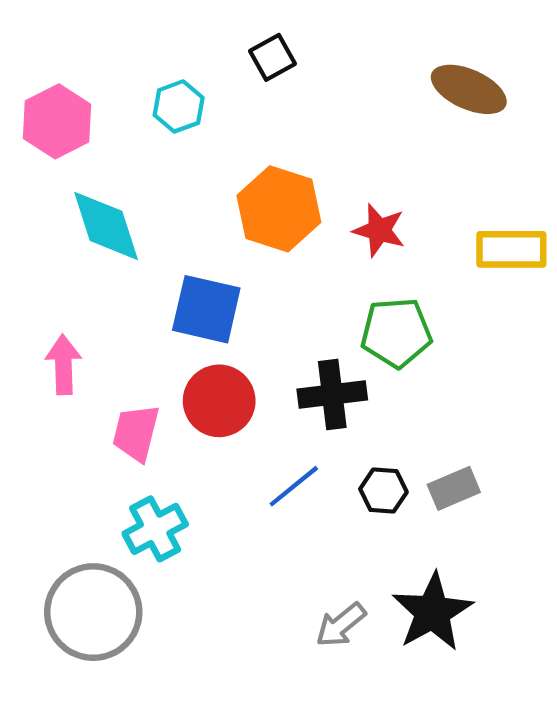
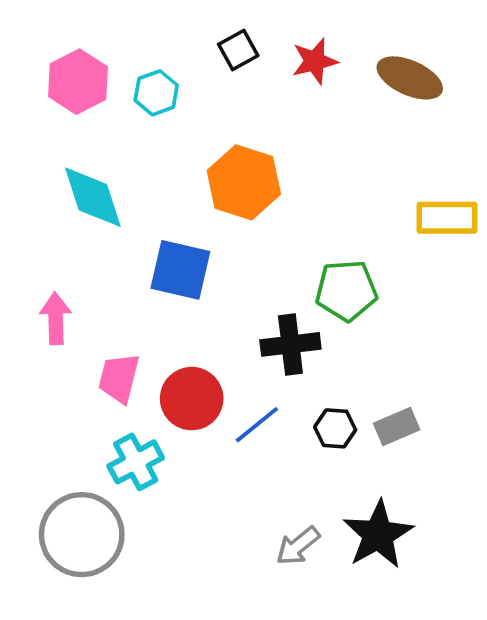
pink hexagon: (57, 121) -> (78, 82), moved
red star: (379, 230) -> (315, 61), moved, turned -30
red circle: (219, 401) -> (192, 399), moved

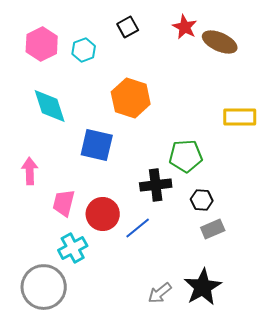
red star: (315, 61) -> (185, 27), moved, turned -30
black hexagon: (335, 428) -> (202, 200), moved

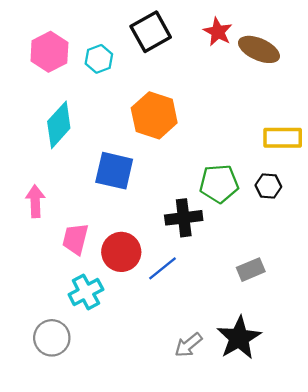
black square: (128, 27) -> (151, 32), size x1.6
cyan diamond: (50, 106) -> (59, 125), turned 60
black hexagon: (202, 200) -> (268, 186), moved
gray circle: (44, 287) -> (52, 338), size x0.7

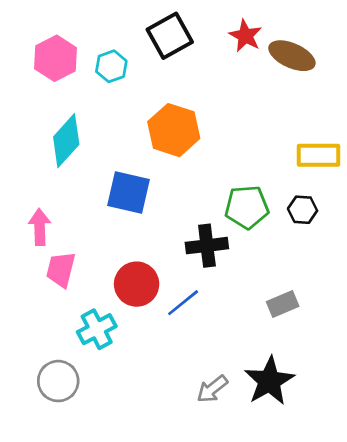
pink trapezoid: (75, 239) -> (61, 269), moved

